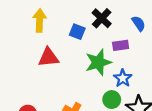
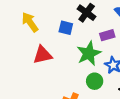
yellow arrow: (40, 20) -> (30, 22), turned -30
green circle: (112, 100) -> (95, 81), moved

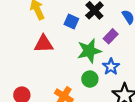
purple rectangle: (107, 35) -> (111, 36), turned -40

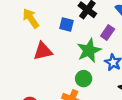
green circle: (90, 79) -> (84, 79), moved

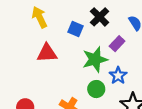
green circle: (84, 79) -> (96, 89), moved

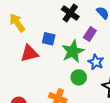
blue square: (76, 29) -> (49, 39), moved

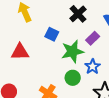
red triangle: (29, 53) -> (20, 52), moved

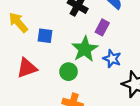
blue square: (52, 34) -> (45, 36), moved
green circle: (73, 78) -> (69, 72), moved

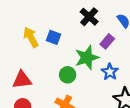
yellow arrow: (18, 22) -> (31, 37), moved
red triangle: (27, 68) -> (22, 80), moved

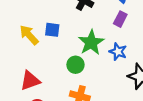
purple rectangle: (107, 41) -> (120, 19), moved

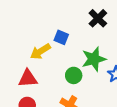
yellow arrow: (29, 35) -> (40, 51), moved, turned -96

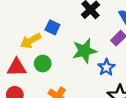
green circle: (74, 75) -> (43, 64), moved

